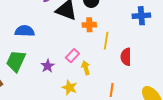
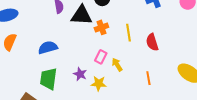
orange cross: (89, 25) -> (101, 27), moved
yellow star: (70, 88) -> (99, 83), moved

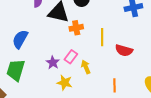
red semicircle: (152, 42) -> (124, 50), turned -66
blue semicircle: (48, 48) -> (20, 39), turned -54
purple star: (80, 74) -> (53, 63), moved

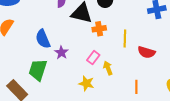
blue semicircle: (20, 39) -> (43, 39), turned -54
purple star: (53, 63) -> (61, 53), moved

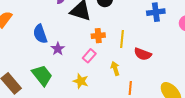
orange cross: (99, 29) -> (98, 36), moved
yellow arrow: (108, 68) -> (115, 68), moved
green trapezoid: (38, 70) -> (42, 75), moved, turned 120

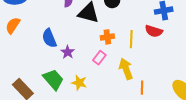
red semicircle: (143, 54) -> (154, 31), moved
yellow arrow: (115, 68) -> (126, 69), size x1.5
yellow star: (81, 81) -> (79, 83), moved

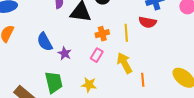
green trapezoid: (53, 79) -> (54, 82), turned 35
yellow star: (79, 83) -> (89, 85), moved

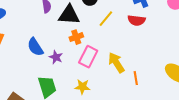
yellow line: (126, 33) -> (106, 19), moved, turned 48
orange cross: (102, 34) -> (76, 37), moved
pink rectangle: (97, 55) -> (88, 57), size x1.5

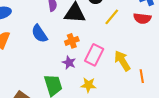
orange cross: (76, 37) -> (72, 41), moved
blue semicircle: (35, 47) -> (39, 34), moved
purple star: (56, 57) -> (69, 63), moved

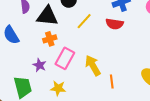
orange cross: (72, 41) -> (50, 39), moved

